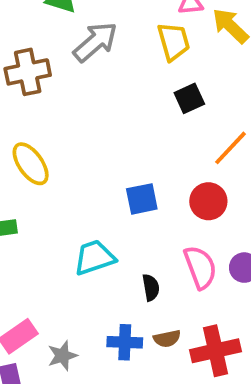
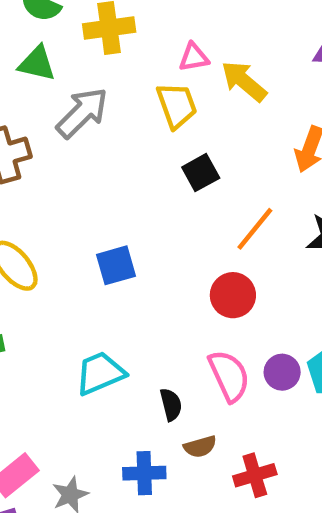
blue square: (142, 199) -> (116, 265), moved
brown semicircle: (167, 339) -> (200, 447), moved
red cross: (216, 351) -> (255, 475), size x0.7

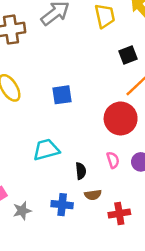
black square: (201, 173) -> (128, 55), moved
red circle: (233, 295) -> (121, 118), size x1.4
pink semicircle: (229, 376) -> (113, 160), size x0.6

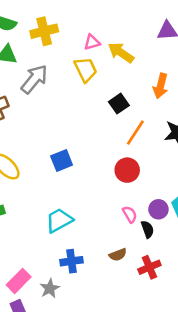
red circle: (121, 118) -> (127, 170), size x0.7
black semicircle: (81, 171) -> (147, 229), moved
blue cross: (62, 205) -> (71, 261), moved

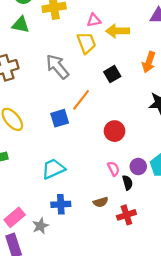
yellow arrow: (121, 53) -> (118, 31), turned -40
gray arrow: (34, 79) -> (57, 67), moved, turned -84
orange line: (135, 133) -> (81, 100), moved

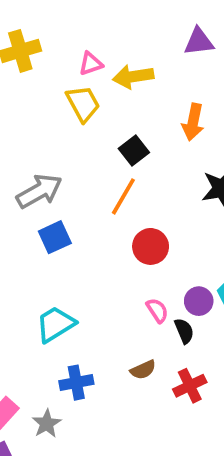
gray arrow: (57, 67) -> (39, 191), moved, turned 108
orange line: (81, 100) -> (123, 196), moved

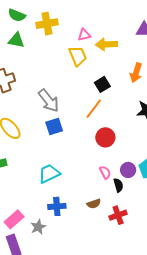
gray arrow: (39, 191) -> (49, 101), turned 75

